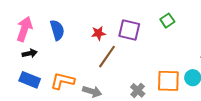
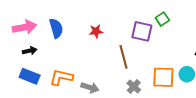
pink arrow: (24, 29) -> (25, 27), turned 60
purple square: (129, 30) -> (142, 31), moved
brown line: (107, 57) -> (124, 57), moved, turned -50

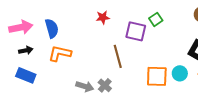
red star: (96, 31) -> (103, 17), moved
orange L-shape: (61, 77) -> (60, 53), moved
gray cross: (134, 86) -> (105, 85), moved

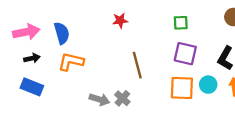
green square: (156, 19) -> (181, 23), turned 32
purple square: (136, 31) -> (185, 54), moved

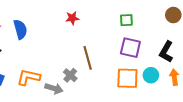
orange L-shape: (71, 62) -> (28, 77), moved
gray cross: (122, 98) -> (70, 75), moved

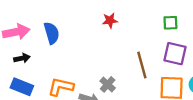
brown line: (88, 58) -> (142, 65), moved

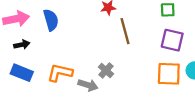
brown line: (142, 65) -> (125, 31), moved

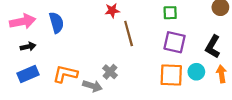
blue rectangle: (22, 73) -> (28, 74), turned -45

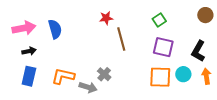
green square: (170, 13) -> (159, 20), turned -32
blue rectangle: (28, 74) -> (29, 76), turned -54

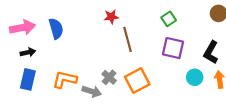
orange square: (160, 77) -> (137, 81), moved, turned -30

